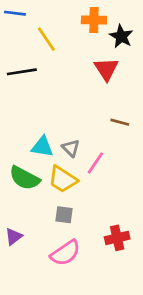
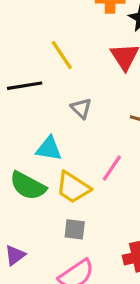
yellow line: (46, 39) -> (62, 55), moved
black line: (22, 72) -> (25, 86), moved
gray triangle: (71, 148) -> (81, 108), moved

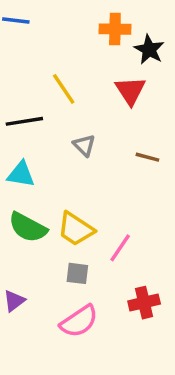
cyan triangle: (49, 149) -> (21, 174), moved
pink line: (112, 168) -> (120, 248), moved

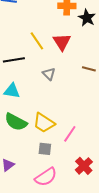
red triangle: (130, 91) -> (62, 42), moved
brown line: (147, 157) -> (89, 69), moved
red cross: (144, 303) -> (84, 166), turned -30

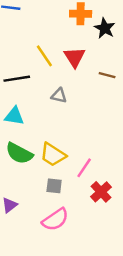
brown line: (89, 69) -> (107, 75), moved
gray triangle: (49, 74) -> (59, 96), turned -32
red cross: (84, 166) -> (101, 192), moved

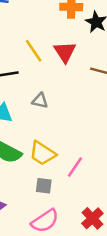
gray triangle: (59, 96) -> (40, 101), moved
red cross: (101, 192) -> (92, 218), moved

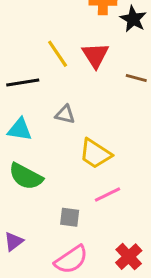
yellow trapezoid: (42, 153) -> (95, 154), moved
pink line: (75, 167) -> (107, 195), turned 30

